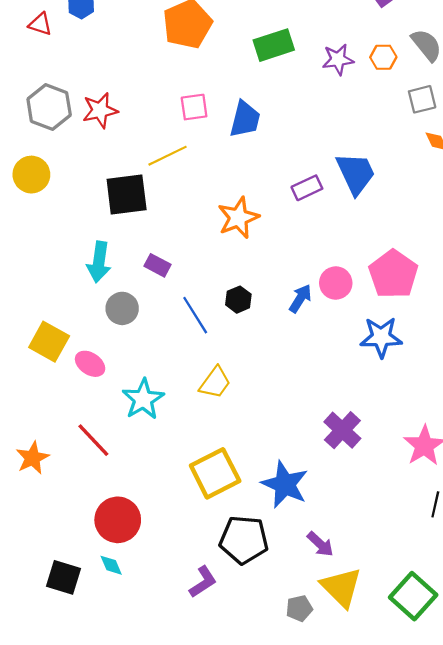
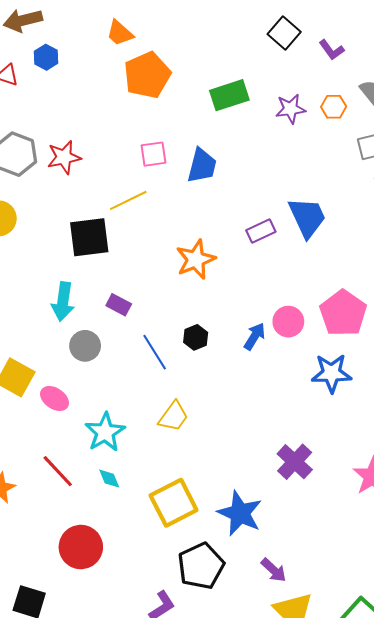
black pentagon: (244, 540) -> (201, 566), turned -30
cyan diamond: (111, 565) -> (109, 479), moved

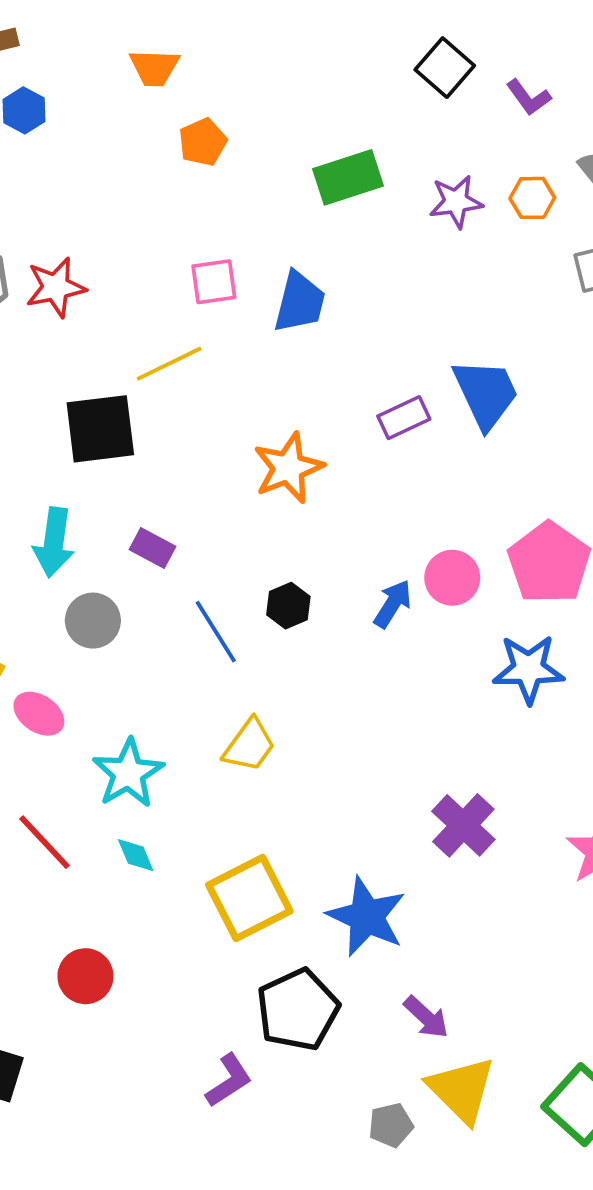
orange trapezoid: (120, 33) -> (154, 68), turned -40
orange pentagon: (147, 75) -> (203, 142), size x0.6
red circle: (81, 547) -> (85, 976), size x0.7

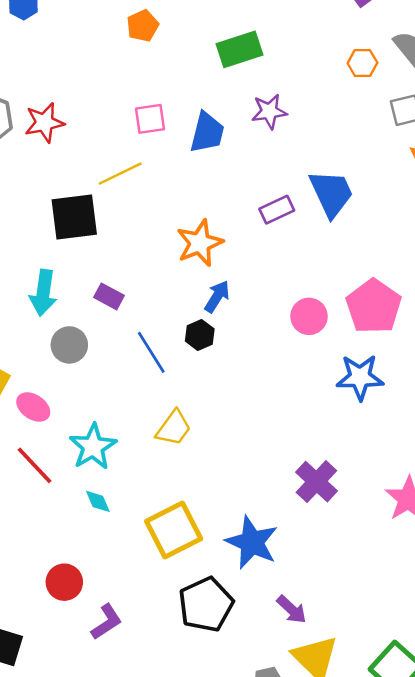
purple star: (456, 202) -> (269, 111), moved
blue arrow: (393, 604) -> (217, 296), moved
red line: (44, 842) -> (35, 465), moved
purple L-shape: (229, 1080) -> (107, 622), moved

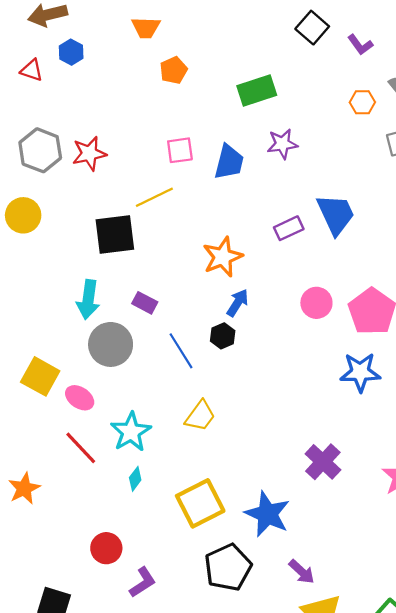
pink circle: (309, 316) -> (316, 303), moved
gray circle: (69, 345) -> (111, 344), size x1.4
cyan diamond: (98, 501) -> (135, 479), turned 60

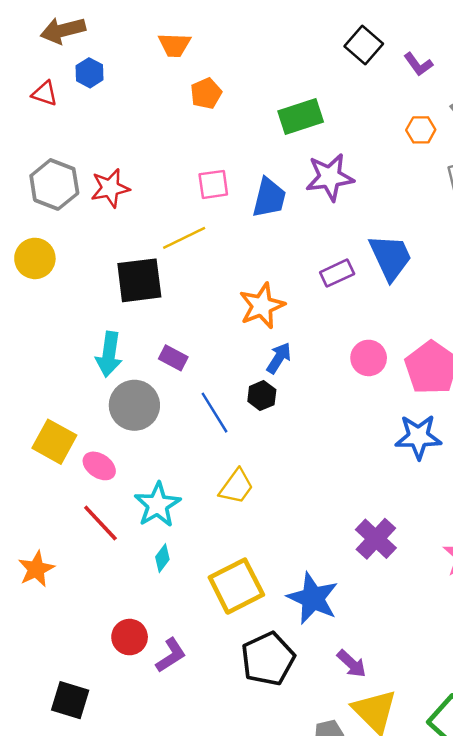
purple star: (282, 144) -> (330, 177), size x1.4
purple L-shape: (143, 582) -> (171, 655), moved

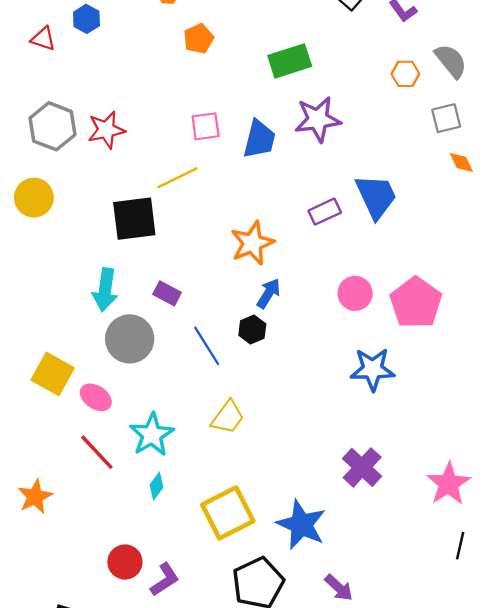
blue star: (418, 437) -> (373, 369), moved

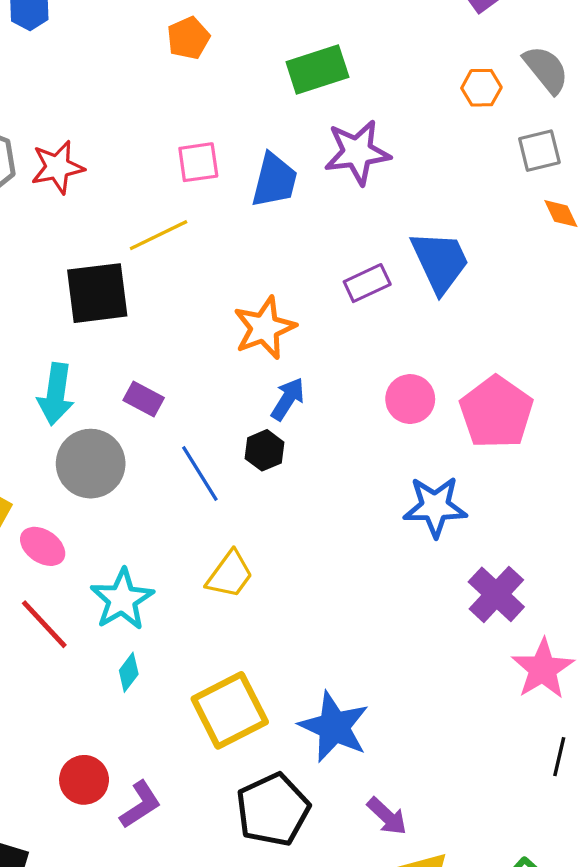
purple cross: (362, 467) -> (496, 594), moved

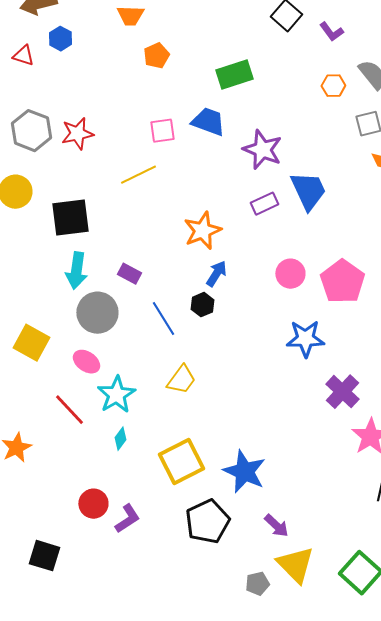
purple star: (357, 152) -> (262, 150), moved, turned 30
blue trapezoid: (274, 180) -> (208, 122), moved, turned -84
black square: (97, 293) -> (70, 218), moved
pink ellipse: (43, 546) -> (86, 362), moved

